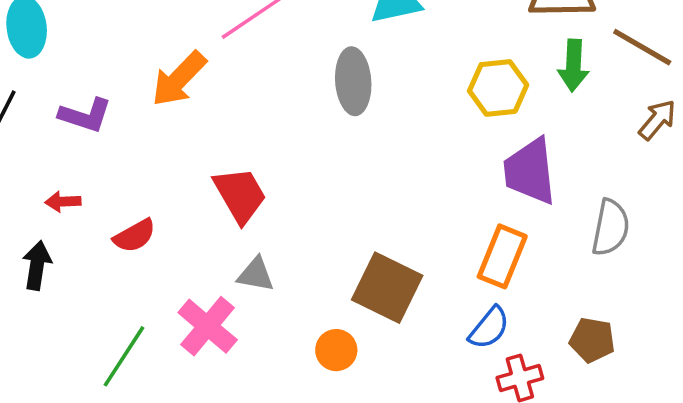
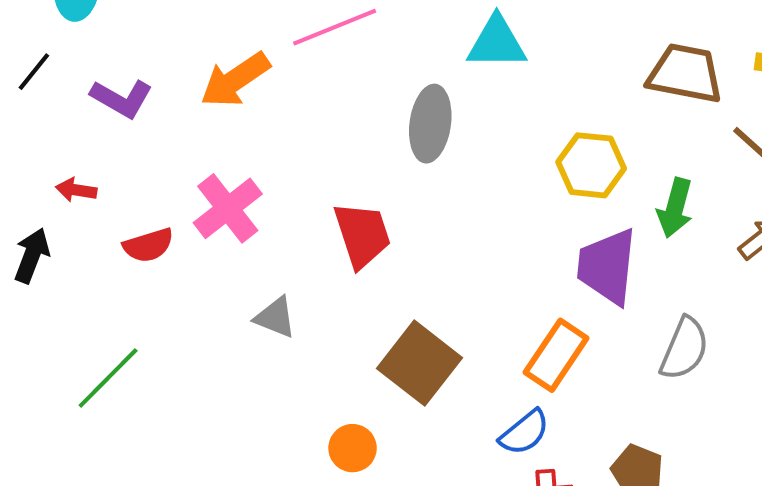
green arrow: (573, 65) -> (675, 208), moved
red trapezoid: (240, 195) -> (362, 235), moved
pink cross: (208, 326) -> (228, 208), moved
orange circle: (336, 350) -> (353, 448), moved

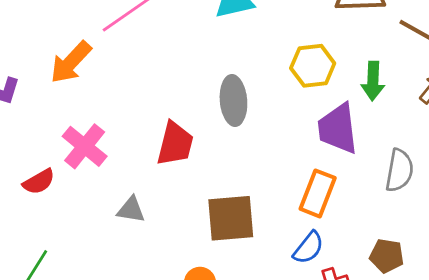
gray ellipse: (430, 124) -> (233, 101), moved
red trapezoid: (362, 235) -> (175, 144), turned 45
brown square: (419, 363) -> (231, 218), turned -30

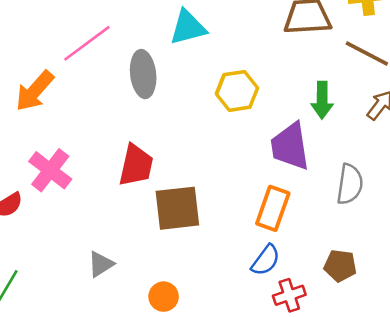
yellow hexagon: (313, 66) -> (237, 91), moved
gray ellipse: (233, 101) -> (143, 74), moved
gray triangle: (131, 210) -> (101, 264), moved, turned -40
brown square: (231, 218) -> (177, 208), moved

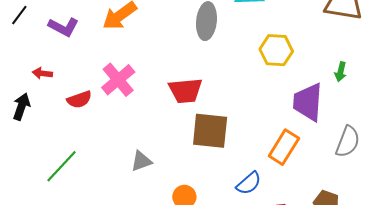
green arrow: (322, 100) -> (341, 72), size x0.7
red trapezoid: (136, 165) -> (185, 91), turned 60
blue semicircle: (266, 260) -> (249, 183), moved

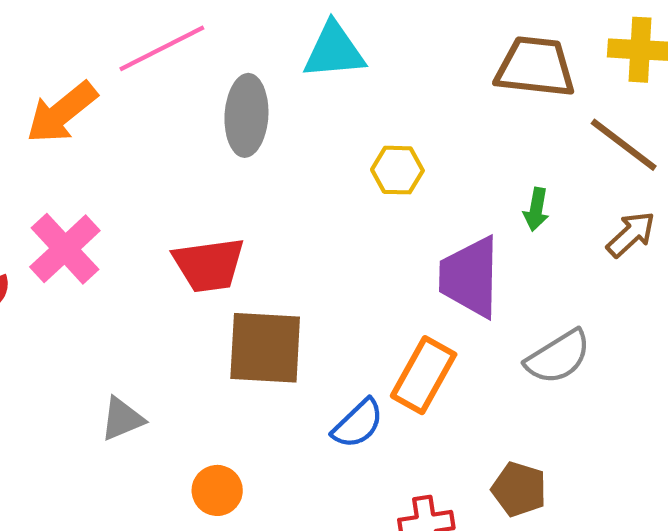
yellow hexagon: (276, 50) -> (397, 170), size x0.7
gray semicircle: (348, 142) -> (558, 357), turned 40
blue semicircle: (249, 183) -> (358, 424), moved

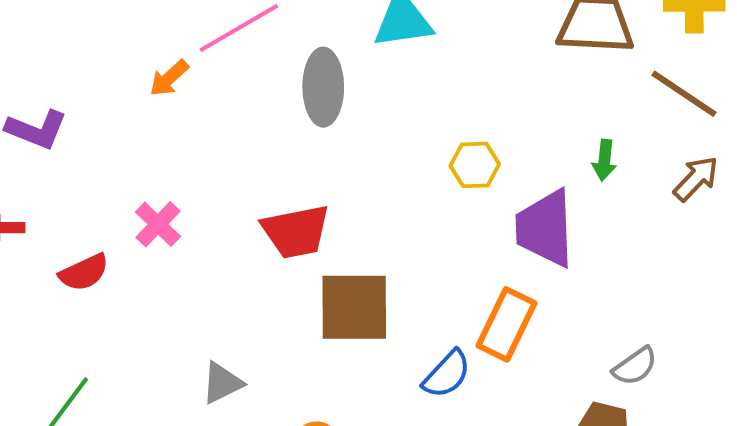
orange arrow: (62, 113) -> (169, 78), moved, size x0.6
yellow hexagon: (397, 170) -> (475, 165), moved
pink cross: (65, 249) -> (158, 224), size x0.7
gray semicircle: (558, 357) -> (635, 366), moved, size x0.7

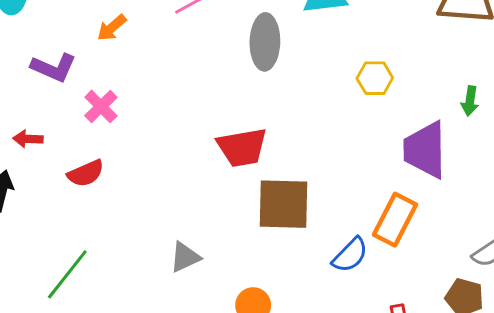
orange arrow: (169, 78) -> (112, 28), moved
yellow hexagon: (475, 165) -> (375, 78), moved
pink cross: (158, 224) -> (101, 106), moved

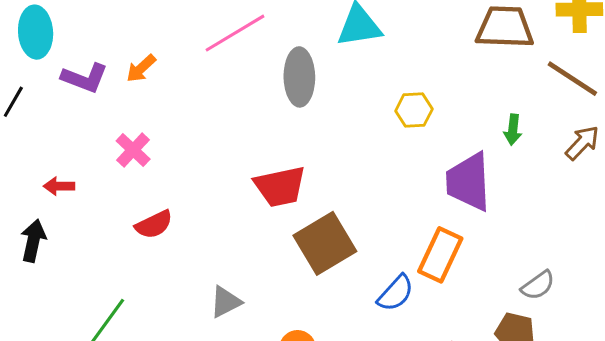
purple L-shape: (54, 68) -> (85, 78), moved
red semicircle: (86, 173) -> (154, 224), moved
brown square: (283, 204) -> (325, 243), turned -30

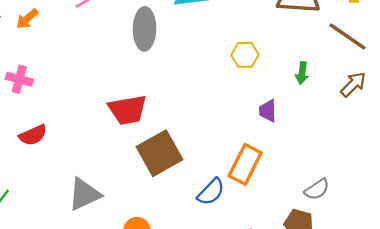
yellow hexagon: (414, 110) -> (245, 55), moved
pink cross: (133, 150) -> (19, 79), turned -30
purple trapezoid: (469, 182) -> (268, 111), size x0.5
gray triangle: (226, 302) -> (84, 194), size x1.4

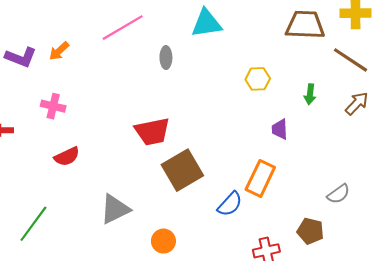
gray ellipse: (145, 29) -> (166, 58), size x0.6
gray semicircle: (317, 189) -> (338, 194), moved

